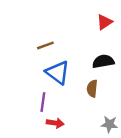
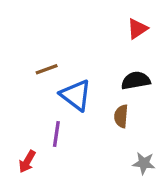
brown line: (45, 45) -> (47, 69), moved
red arrow: (55, 123) -> (27, 162), moved, turned 112

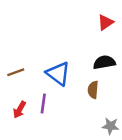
brown line: (47, 69) -> (16, 72), moved
red arrow: (27, 162) -> (19, 110), moved

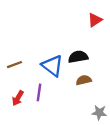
black semicircle: (104, 62) -> (78, 57), moved
brown semicircle: (93, 90) -> (84, 80), turned 72

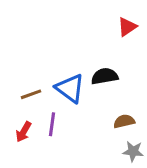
brown line: (15, 65) -> (31, 94), moved
brown semicircle: (84, 80) -> (124, 121), moved

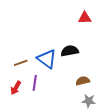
red triangle: (127, 27) -> (85, 18), turned 32

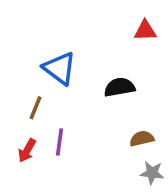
blue triangle: (47, 59) -> (60, 68), moved
brown line: (21, 63) -> (36, 108), turned -48

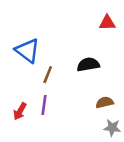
blue triangle: (60, 68) -> (27, 51), moved
brown line: (36, 108) -> (48, 75), moved

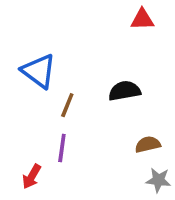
red triangle: (107, 23) -> (142, 19), moved
red arrow: (20, 111) -> (32, 177), moved

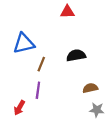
red triangle: (142, 19) -> (67, 12), moved
blue triangle: (39, 71) -> (24, 43), turned -50

